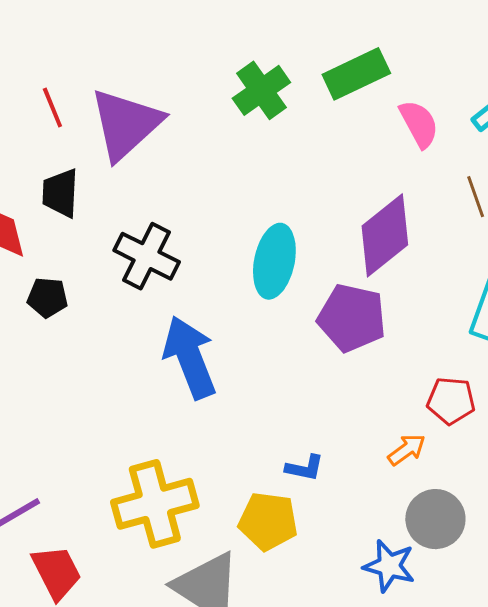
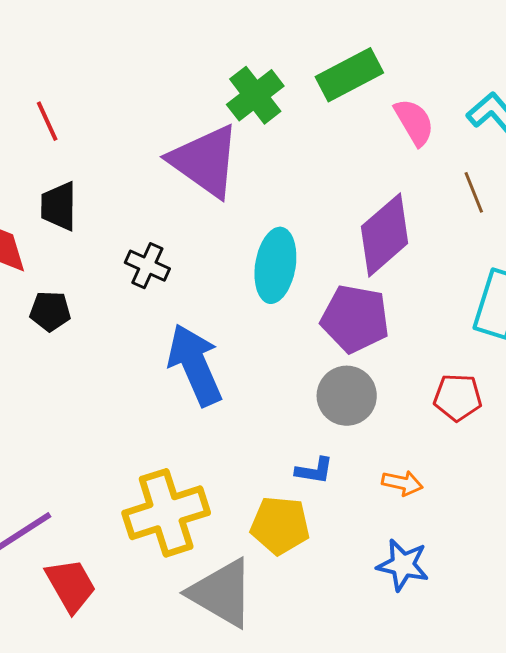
purple triangle: (126, 124) -> (205, 161), moved, turned -40
black cross: (147, 256) -> (147, 266), size x0.7
orange arrow: (407, 450) -> (402, 483), moved, turned 51
gray circle: (435, 519) -> (347, 396), moved

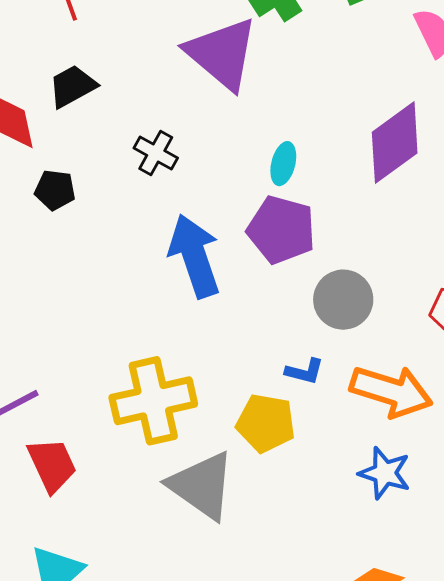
black trapezoid: (59, 206) -> (72, 86), turned 56
cyan ellipse: (275, 265) -> (283, 164), size x0.6
purple pentagon: (355, 319) -> (281, 230), moved
orange arrow: (402, 483) -> (391, 391), size x2.0

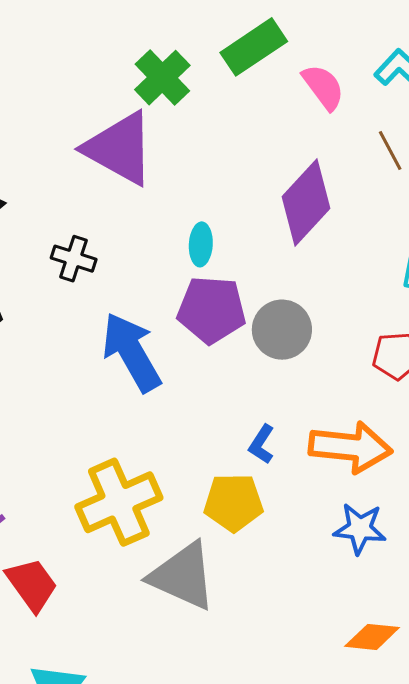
gray circle: (343, 300) -> (282, 330), moved
blue L-shape: (305, 371) -> (262, 444), turned 120

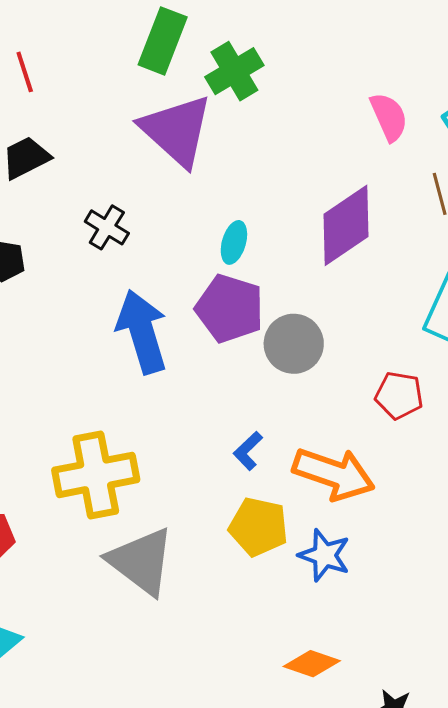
green rectangle: (254, 47) -> (163, 41), moved, turned -48
yellow pentagon: (233, 502) -> (259, 527), moved

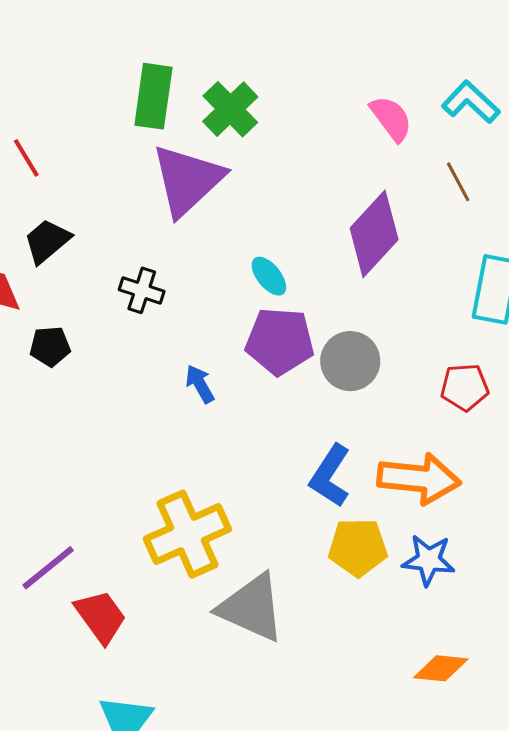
purple triangle: (177, 130) -> (187, 180), turned 48
cyan ellipse: (234, 242) -> (269, 276), turned -42
blue arrow: (142, 332) -> (200, 384), size x0.5
blue L-shape: (248, 451) -> (330, 476), size x1.6

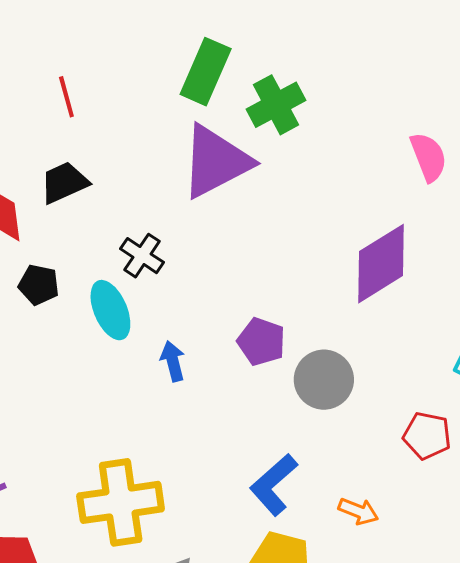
cyan ellipse: (269, 276) -> (110, 310), moved, size x1.4
purple pentagon: (280, 341) -> (261, 342), size x0.7
orange arrow: (419, 479) -> (358, 511), size x0.5

